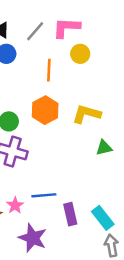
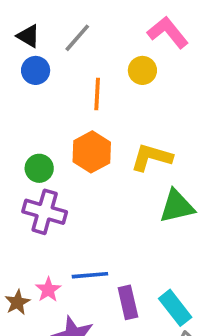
pink L-shape: (66, 28) -> (168, 32), moved, turned 48
green triangle: (104, 148) -> (177, 206), size x1.5

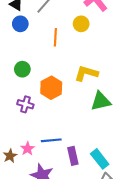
orange hexagon: (92, 152) -> (51, 88), moved
green circle: (39, 168) -> (22, 69), moved
purple cross: (45, 212) -> (25, 104), size x0.7

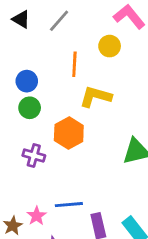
blue circle: (20, 24) -> (27, 81), moved
yellow L-shape: (86, 73) -> (96, 97), moved

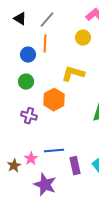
orange line: (74, 64) -> (45, 44), moved
blue circle: (27, 81) -> (28, 55), moved

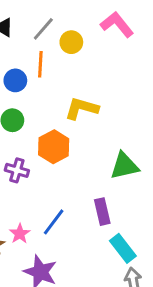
yellow circle: (83, 38) -> (71, 42), moved
blue line: (54, 151) -> (54, 222), turned -48
purple rectangle: (75, 166) -> (102, 212), moved

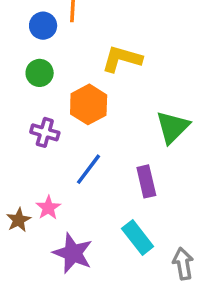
green triangle: (124, 166) -> (173, 127), turned -32
blue line: (54, 222) -> (89, 169), moved
cyan rectangle: (123, 248) -> (138, 237), moved

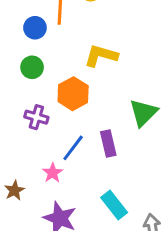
purple rectangle: (146, 181) -> (108, 144), moved
pink star: (48, 208) -> (53, 173), moved

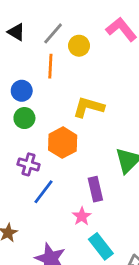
blue circle: (35, 28) -> (22, 91), moved
blue line: (73, 148) -> (44, 192), moved
pink star: (53, 173) -> (82, 216), moved

